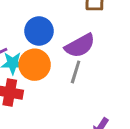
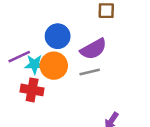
gray line: (76, 72) -> (90, 72), turned 60

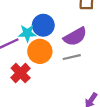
cyan star: (35, 64) -> (27, 33), moved
red cross: (32, 90) -> (21, 73), turned 36

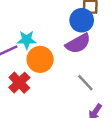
blue circle: (43, 25) -> (82, 20), moved
gray line: (72, 57) -> (85, 83), moved, turned 60

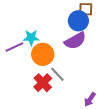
red cross: (19, 83) -> (43, 83), moved
gray line: (85, 83) -> (57, 74), moved

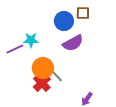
blue circle: (78, 21) -> (64, 21), moved
orange circle: (43, 54) -> (43, 68), moved

